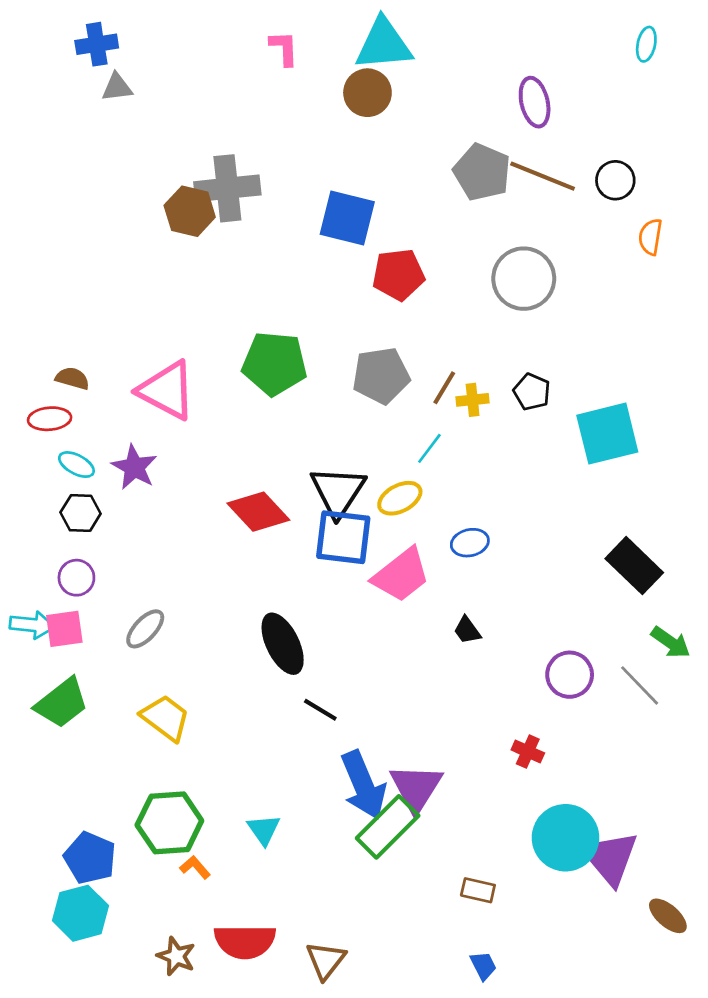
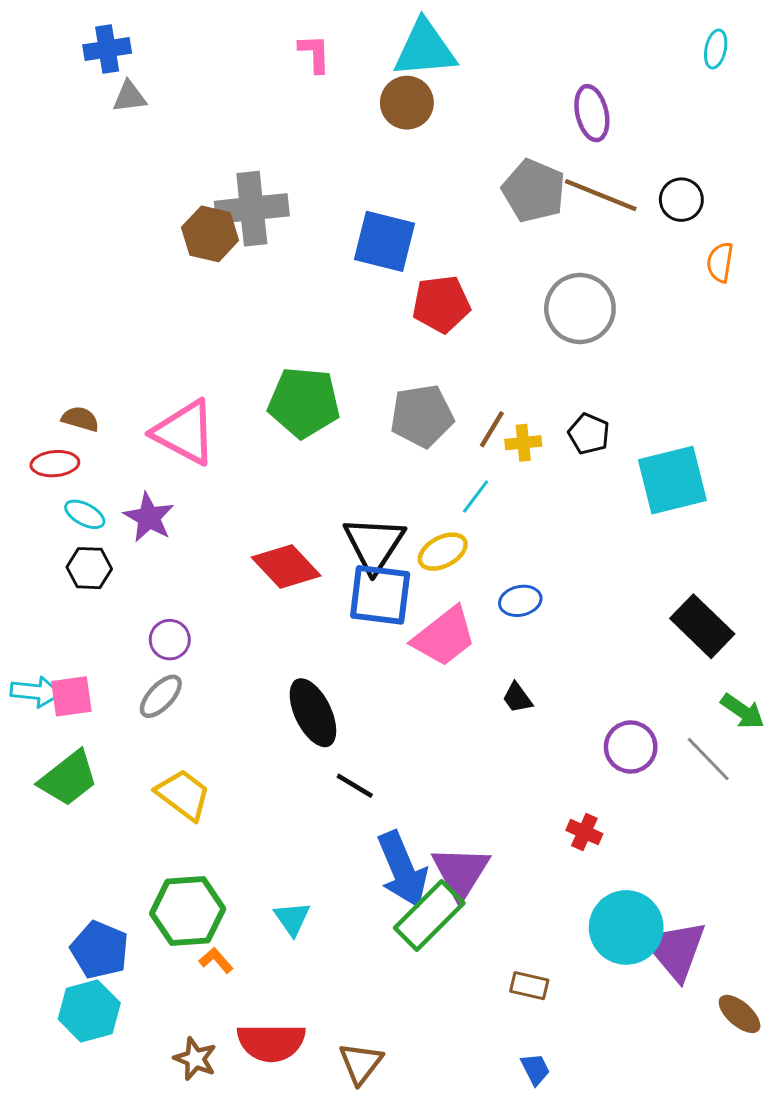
purple circle: (76, 578) -> (170, 640), moved

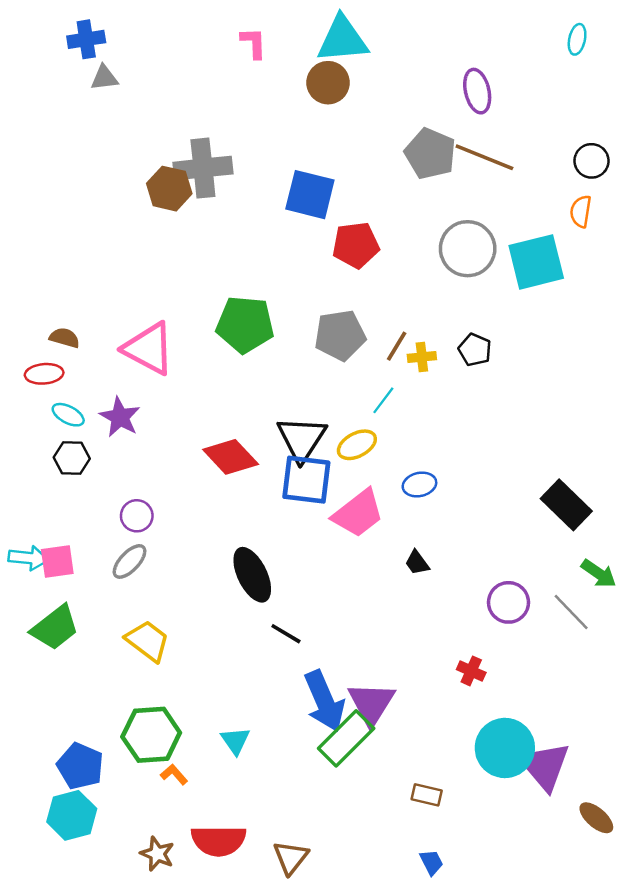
black circle: (681, 200) -> (592, 161), moved
cyan square: (672, 480) -> (536, 262), moved

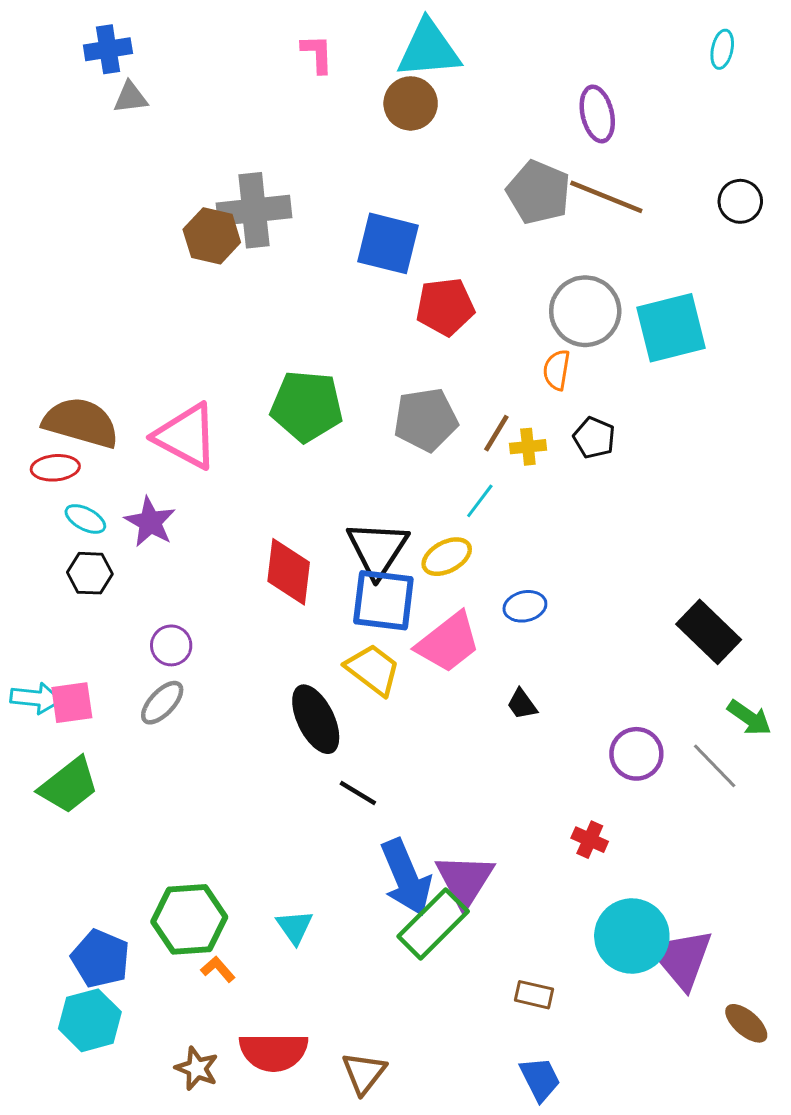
orange semicircle: (581, 211) -> (557, 370), moved
brown semicircle: (65, 338) -> (81, 423), size x2.0
red diamond: (231, 457) -> (289, 572), turned 50
yellow trapezoid: (148, 641) -> (373, 670), moved
blue trapezoid: (431, 862) -> (540, 1079), size x1.4

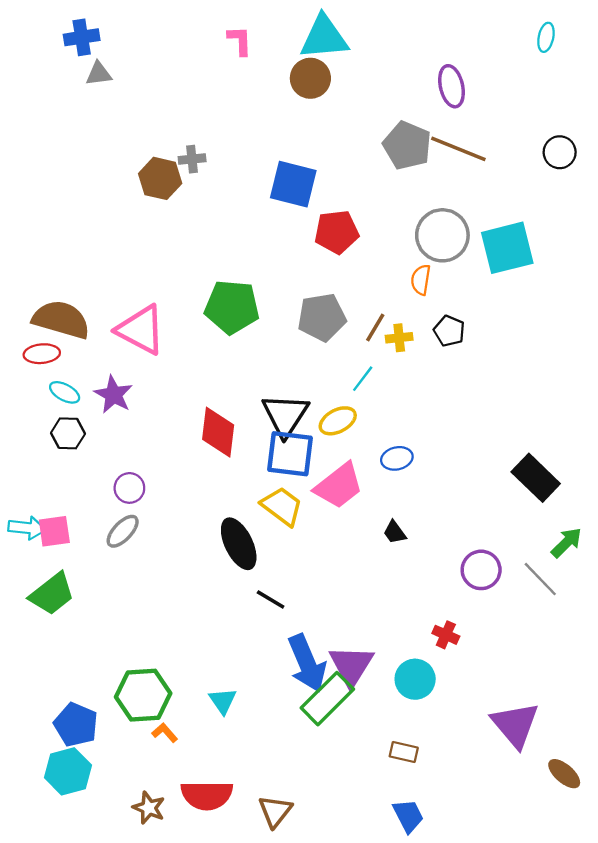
gray cross: (254, 210) -> (192, 159), size x0.5
green arrow: (749, 718) -> (566, 543), turned -80
cyan circle: (632, 936) -> (415, 679), moved, size x0.7

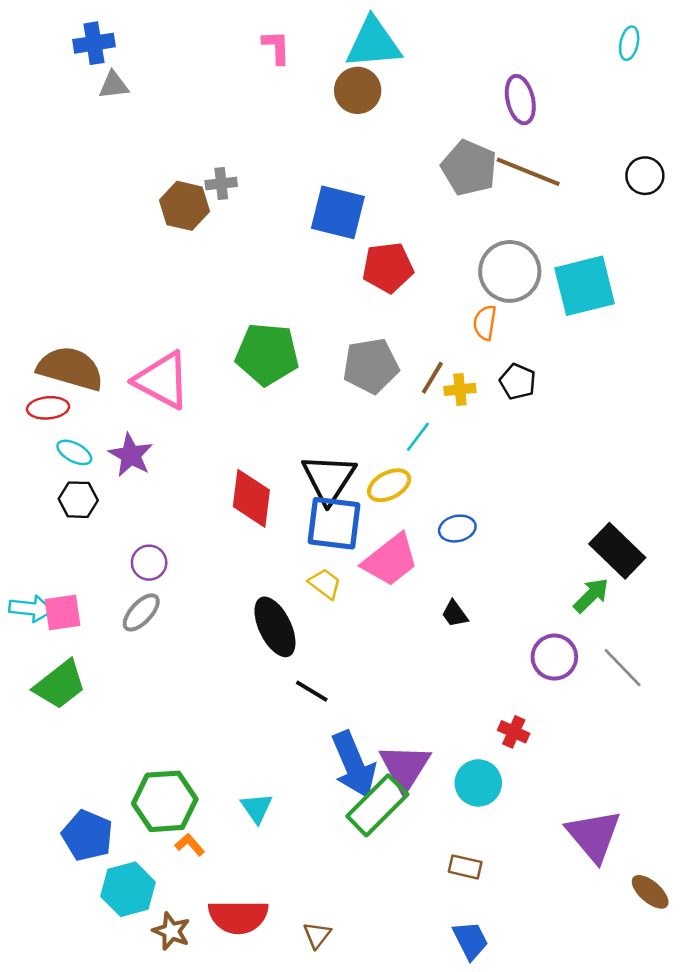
yellow trapezoid: (282, 506) -> (325, 584), size x0.7
green arrow: (566, 543) -> (591, 595), moved
cyan hexagon: (68, 771) -> (128, 889), moved
brown triangle: (275, 811) -> (317, 935), size x0.7

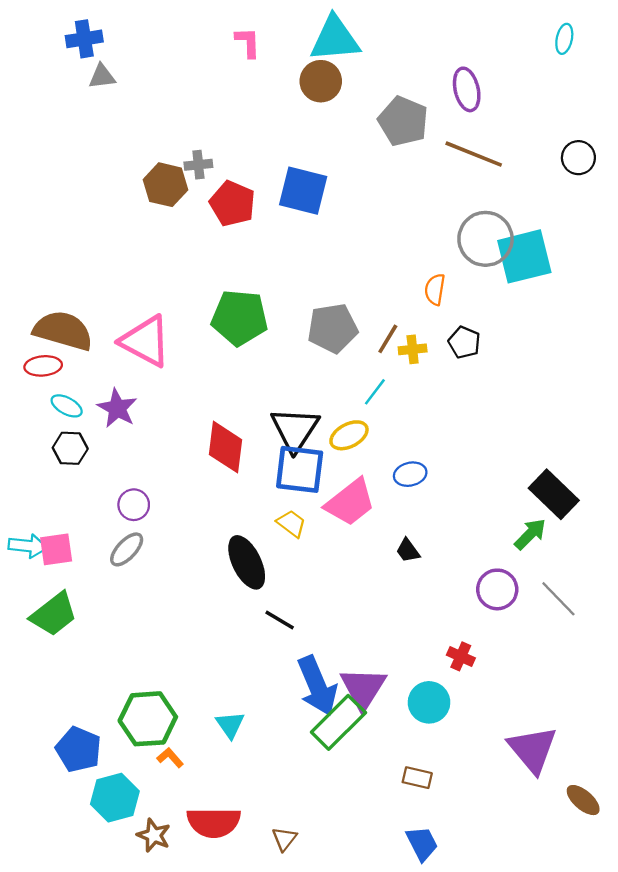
gray pentagon: (469, 168) -> (403, 121), moved
red pentagon: (388, 267) -> (233, 204), moved, turned 30
gray circle: (510, 271) -> (485, 239), moved

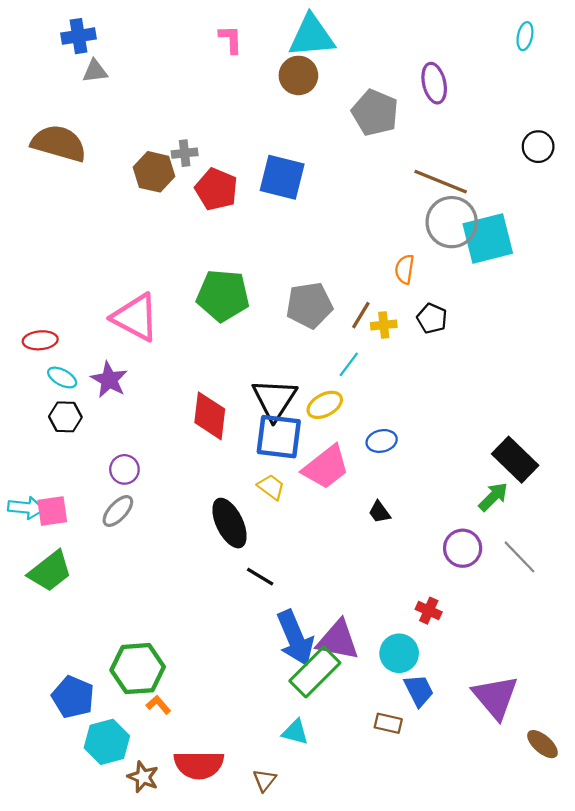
brown line: (474, 154) -> (441, 182), moved
brown semicircle: (63, 331) -> (59, 143), moved
purple triangle: (363, 688) -> (338, 640), turned -51
cyan triangle: (230, 725) -> (295, 732), moved, turned -40
blue trapezoid: (422, 844) -> (419, 690), moved

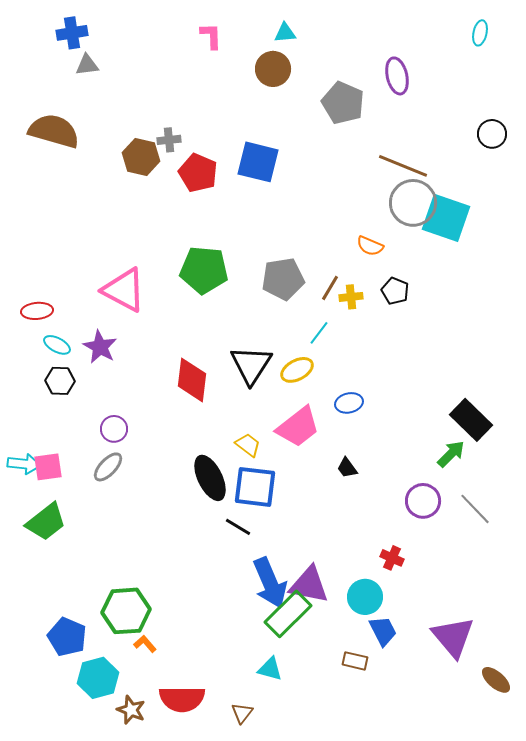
cyan triangle: (312, 36) -> (285, 33), size x0.5
cyan square: (488, 239) -> (446, 218), turned 33
orange semicircle: (405, 269) -> (370, 246), turned -76
blue square: (279, 437) -> (255, 487), moved

